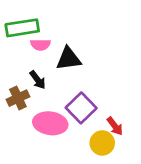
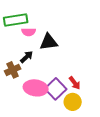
black arrow: (38, 80) -> (27, 57), turned -96
purple square: (81, 108) -> (56, 89), moved
red arrow: (115, 126) -> (75, 83), moved

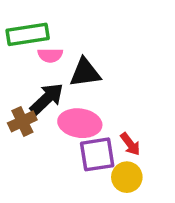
black arrow: (27, 57) -> (47, 99), size x1.5
pink ellipse: (36, 88) -> (80, 123), moved
purple square: (56, 89) -> (97, 154), turned 35

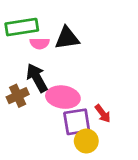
black triangle: (85, 73) -> (67, 38), moved
black arrow: (47, 99) -> (37, 78), turned -76
yellow circle: (127, 177) -> (86, 141), moved

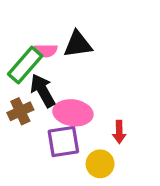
green rectangle: (22, 27) -> (25, 65), moved, turned -40
red arrow: (103, 114) -> (119, 132), turned 36
purple square: (77, 122) -> (63, 142), moved

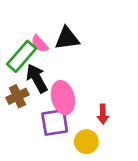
pink semicircle: (46, 51) -> (40, 44), turned 48
pink ellipse: (73, 113) -> (63, 98), turned 68

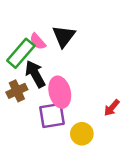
black triangle: (67, 38) -> (64, 36), turned -45
red arrow: (103, 114) -> (112, 108), moved, turned 42

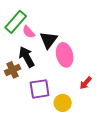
black triangle: (64, 36) -> (49, 40), moved
green rectangle: (21, 53) -> (16, 22), moved
pink ellipse: (60, 92) -> (65, 55), moved

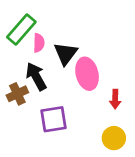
pink semicircle: (29, 32) -> (39, 43), turned -136
red arrow: (86, 83) -> (115, 99), moved, turned -40
yellow circle: (63, 103) -> (114, 138), moved

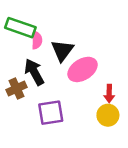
green rectangle: (21, 29) -> (20, 28), turned 68
pink ellipse: (87, 74) -> (83, 69), turned 72
yellow circle: (114, 138) -> (108, 115), moved

